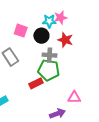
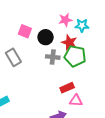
cyan star: (49, 21) -> (82, 25), moved
green pentagon: (49, 70) -> (75, 56), moved
red rectangle: (36, 83) -> (67, 88), moved

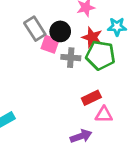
cyan star: (82, 25) -> (117, 27), moved
pink square: (25, 31) -> (50, 44), moved
gray rectangle: (13, 57) -> (35, 29), moved

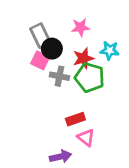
gray rectangle: (35, 29) -> (40, 36), moved
red star: (92, 37) -> (83, 58), turned 30
pink triangle: (104, 115) -> (86, 138), turned 30

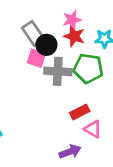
red star: (83, 58) -> (74, 36), moved, turned -30
gray cross: (59, 76) -> (58, 71), size x1.4

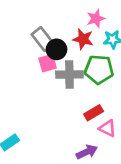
pink star: (72, 20) -> (96, 19), moved
pink square: (36, 58) -> (48, 63), turned -30

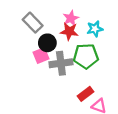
pink star: (96, 19) -> (71, 18), moved
gray rectangle: (43, 39) -> (33, 23), moved

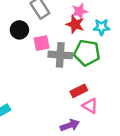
black circle: (47, 43) -> (19, 30), moved

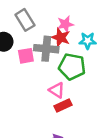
gray cross: (60, 55) -> (46, 49), moved
pink triangle: (90, 106) -> (57, 90), moved

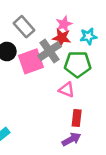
gray cross: (46, 49) -> (50, 51), turned -30
pink square: (26, 56) -> (31, 61), size x1.5
red rectangle: (63, 105) -> (77, 118), moved, turned -49

